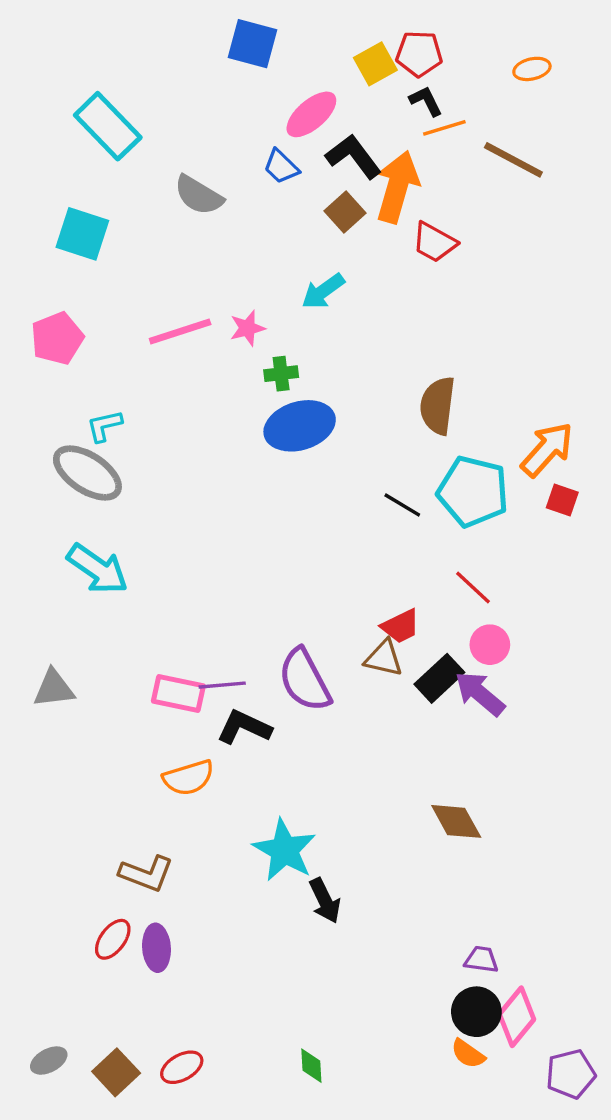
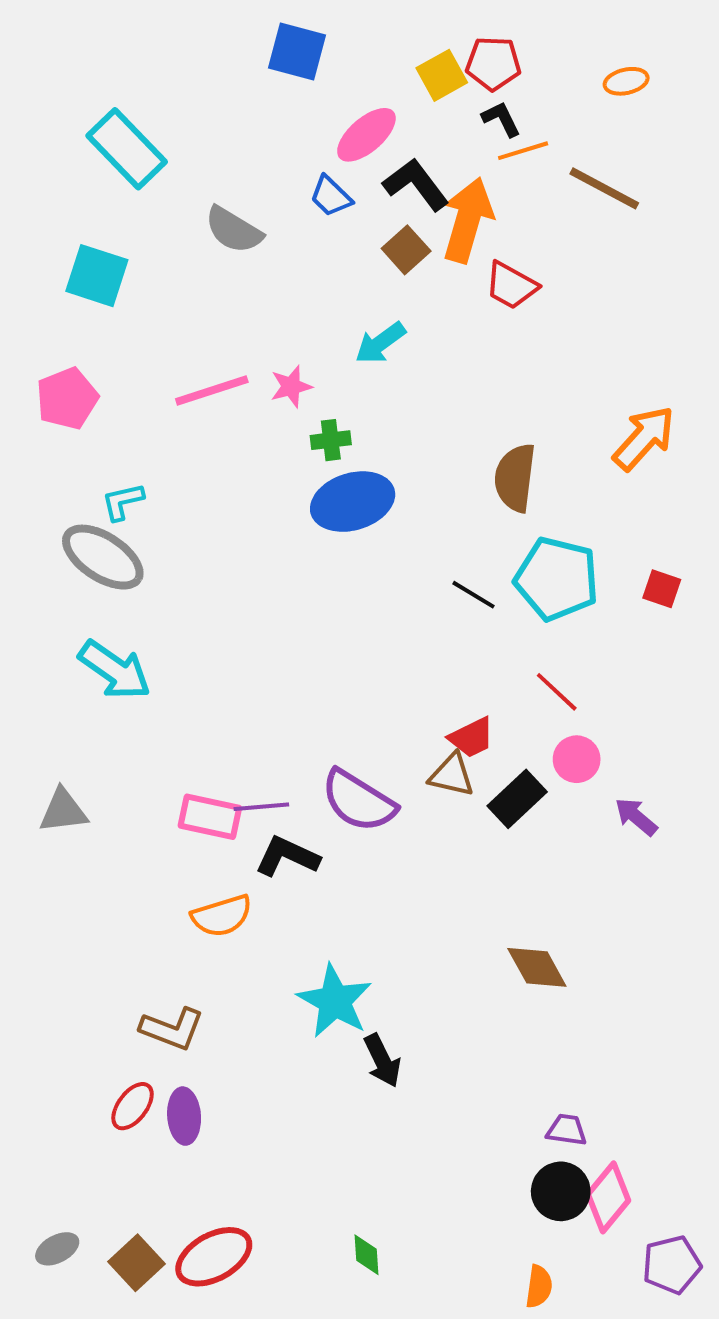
orange arrow: (547, 449) -> (644, 438), moved
purple semicircle: (305, 680) -> (359, 801), turned -30
purple arrow: (480, 694) -> (636, 817), moved, size x0.7
orange semicircle: (468, 1054) -> (539, 1287), moved, turned -117
red ellipse: (182, 1067) -> (214, 1257), size x1.5

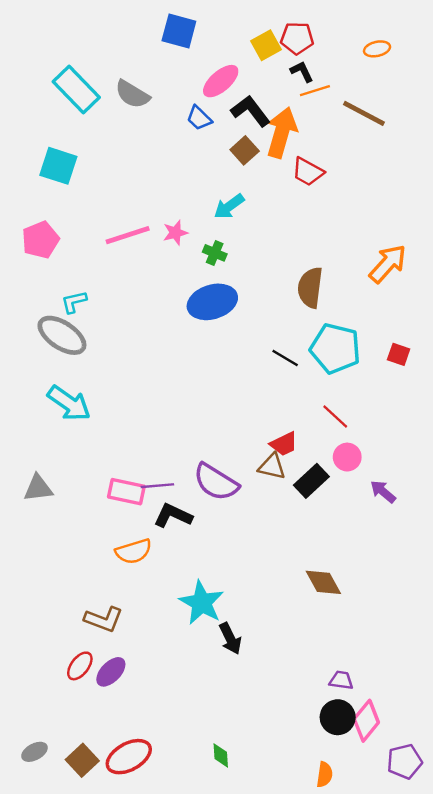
gray semicircle: (234, 230) -> (132, 94), moved
green cross: (331, 440) -> (215, 253), moved, turned 30
purple ellipse: (184, 1116) -> (111, 672), turned 48

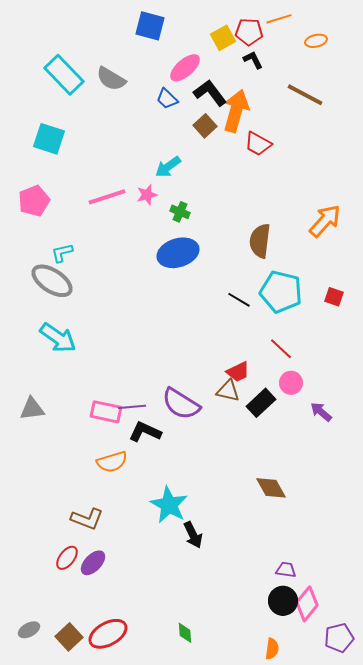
orange line: (315, 91) -> (279, 19), moved
cyan arrow: (229, 206) -> (168, 167), moved

